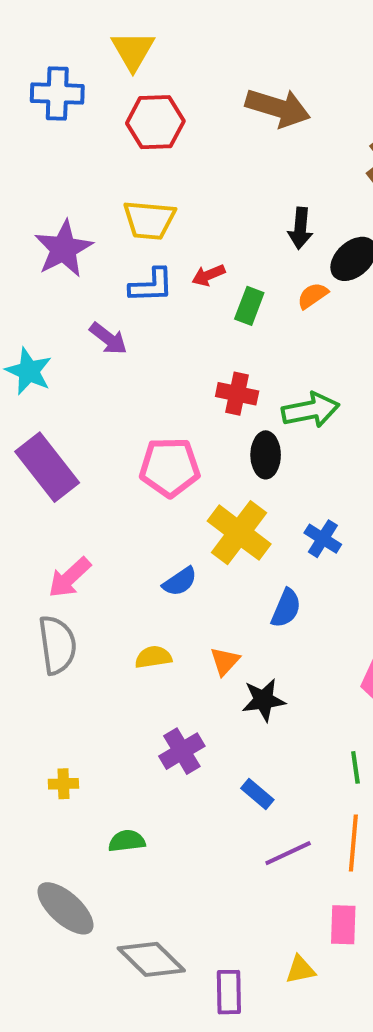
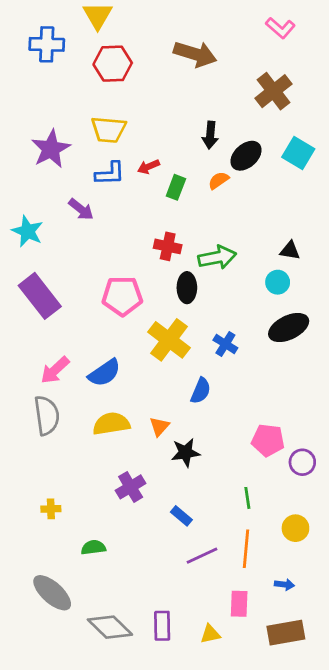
blue semicircle: (180, 582) -> (104, 373), moved, size x1.4
yellow semicircle: (153, 657) -> (111, 424), size x1.5
purple rectangle: (229, 992) -> (162, 626), moved

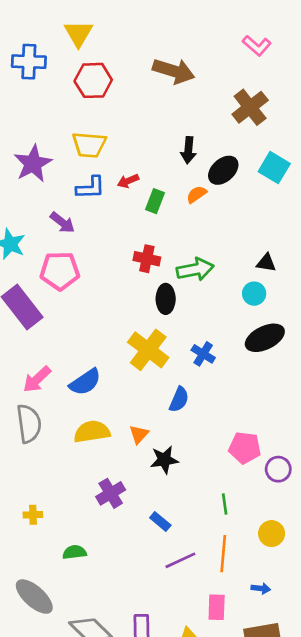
pink pentagon: (122, 296) -> (60, 271), moved

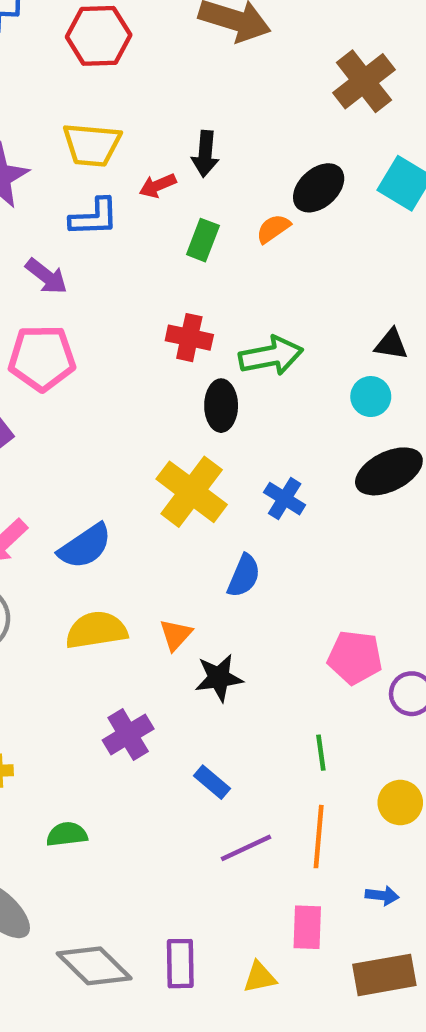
black arrow: (188, 150) -> (205, 154), moved
red arrow: (128, 181) -> (158, 186), moved

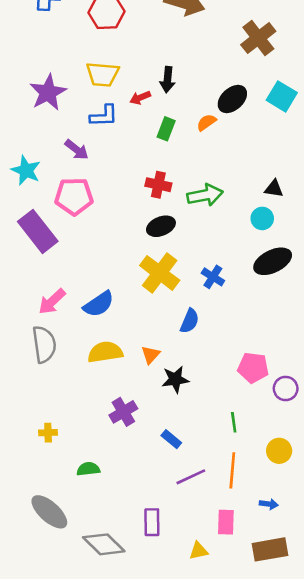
black ellipse: (221, 406) -> (161, 226), moved, turned 68
purple rectangle: (180, 964) -> (152, 522), moved

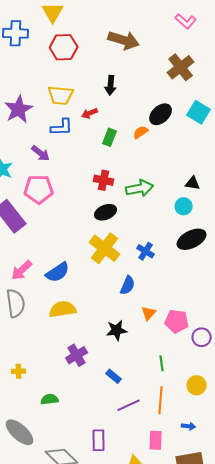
black arrow: (167, 80) -> (111, 85), moved
orange triangle: (151, 355) -> (149, 313), moved

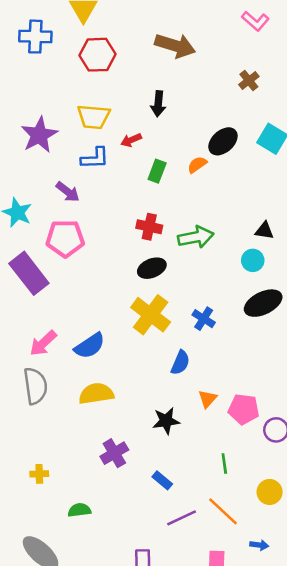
brown cross: (181, 67) -> (249, 81), size x0.6
orange line: (161, 400) -> (223, 511), turned -52

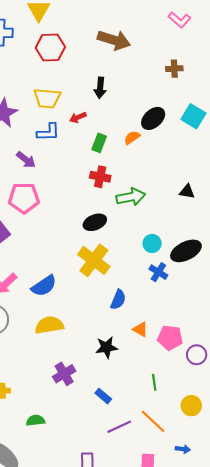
brown cross: (249, 81) -> (174, 69), turned 35
red cross: (149, 227) -> (100, 177), moved
cyan circle: (253, 260) -> (152, 243), moved
blue cross: (204, 319) -> (158, 272), moved
orange triangle: (207, 399) -> (140, 329), turned -42

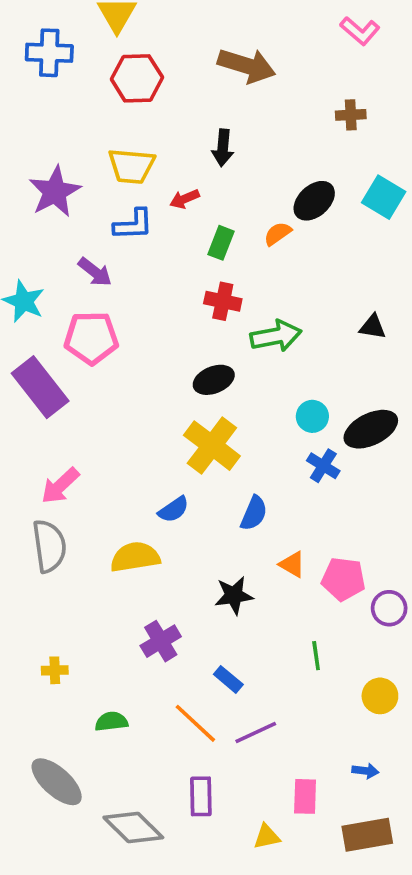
blue semicircle: (44, 286) -> (174, 510), moved, size x0.7
orange line: (153, 422) -> (195, 723), moved

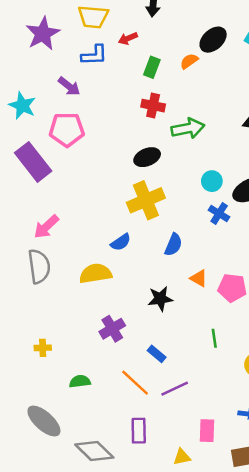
yellow cross: (212, 446) -> (146, 200), turned 30

